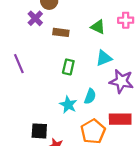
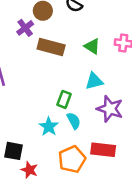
brown rectangle: (61, 32) -> (51, 47), size x1.5
green rectangle: (68, 67) -> (64, 99), moved
cyan semicircle: (90, 96) -> (74, 121), turned -56

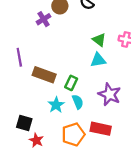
brown rectangle: (51, 47) -> (44, 75), moved
cyan triangle: (94, 81) -> (98, 60), moved

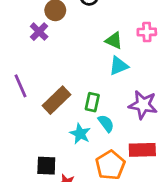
brown rectangle: (44, 75) -> (57, 100), turned -50

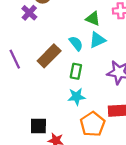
brown rectangle: (57, 100) -> (49, 56), moved
cyan semicircle: (106, 123) -> (76, 43), moved
cyan star: (80, 134) -> (77, 97), moved, turned -30

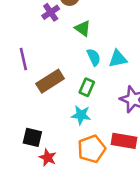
green triangle: (93, 19) -> (83, 28), moved
brown rectangle: (49, 56) -> (50, 81), moved

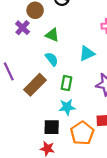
cyan semicircle: (94, 57) -> (52, 59), moved
black square: (32, 137) -> (52, 127), moved

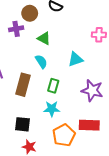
purple cross: (23, 28) -> (16, 29), turned 32
brown rectangle: (35, 85) -> (23, 85), turned -35
black square: (52, 127) -> (22, 124), moved

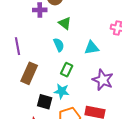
brown rectangle: (23, 85) -> (29, 73), moved
black square: (22, 124) -> (45, 102), moved

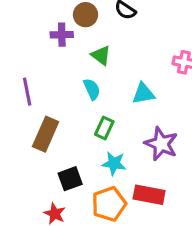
cyan star: (62, 91) -> (114, 163), moved
black square: (45, 102) -> (70, 179), turned -35

